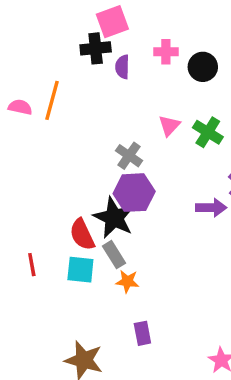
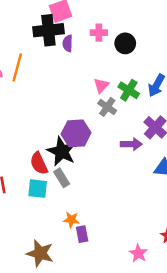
black cross: (96, 48) -> (48, 30), size x1.4
gray cross: (129, 156) -> (107, 107), moved
orange star: (127, 281) -> (71, 220), moved

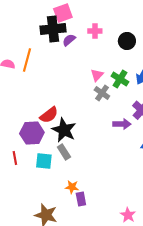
purple semicircle: (68, 43) -> (69, 40), turned 48
black circle: (125, 43) -> (127, 41), moved
purple hexagon: (76, 133) -> (32, 133), moved
red semicircle: (39, 163) -> (49, 115), moved, turned -102

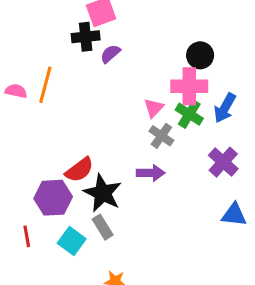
black cross: (53, 29) -> (86, 37), size x0.7
pink cross: (95, 31) -> (189, 86), moved, size x1.6
purple arrow: (122, 124) -> (151, 173), moved
cyan square: (44, 161) -> (72, 241), turned 30

